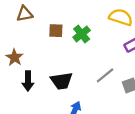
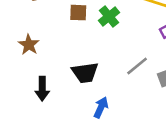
black arrow: (28, 81) -> (42, 89), moved

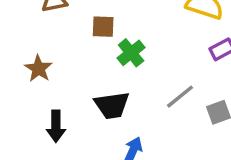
green cross: (109, 17) -> (131, 53), moved

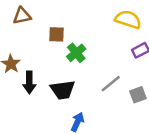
black arrow: (56, 126) -> (29, 82), moved

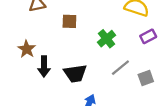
green cross: (76, 53) -> (106, 39), moved

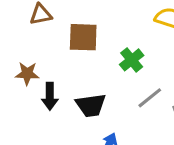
brown square: (69, 21) -> (83, 37), size x1.5
brown star: (27, 49) -> (27, 74), turned -30

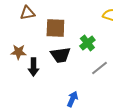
black trapezoid: (91, 105) -> (60, 55), moved

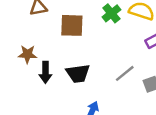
green cross: (87, 43) -> (111, 13), moved
black trapezoid: (60, 55) -> (78, 73), moved

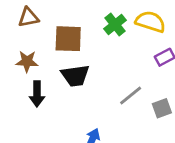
brown star: (27, 54) -> (27, 61), moved
black trapezoid: (78, 73) -> (75, 76), moved

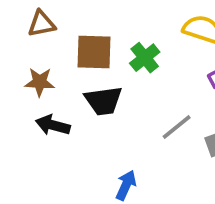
green cross: (115, 24) -> (145, 58), moved
black arrow: (37, 94) -> (53, 125), turned 105

